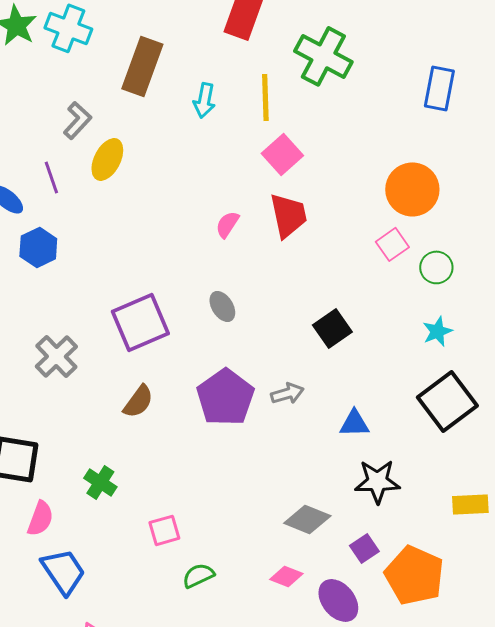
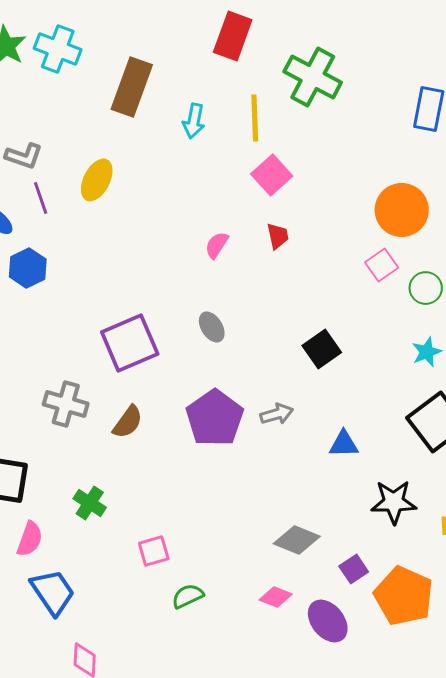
gray L-shape: (77, 120) -> (24, 156), moved, turned 66
red trapezoid: (288, 215) -> (278, 236), size x0.6
gray cross: (56, 356) -> (66, 404), moved, turned -30
black star: (377, 481) -> (394, 502), moved

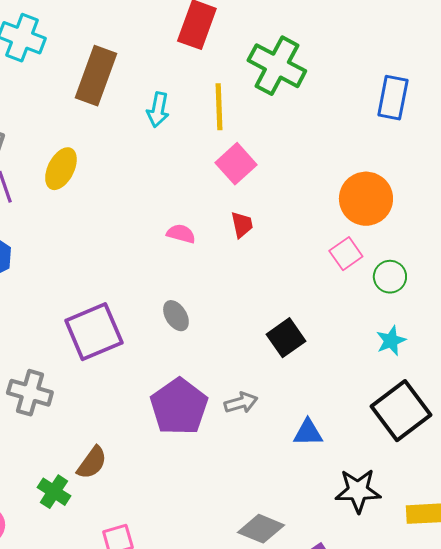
pink semicircle: (217, 245) -> (181, 234), turned 72
brown semicircle: (128, 422) -> (92, 463), moved

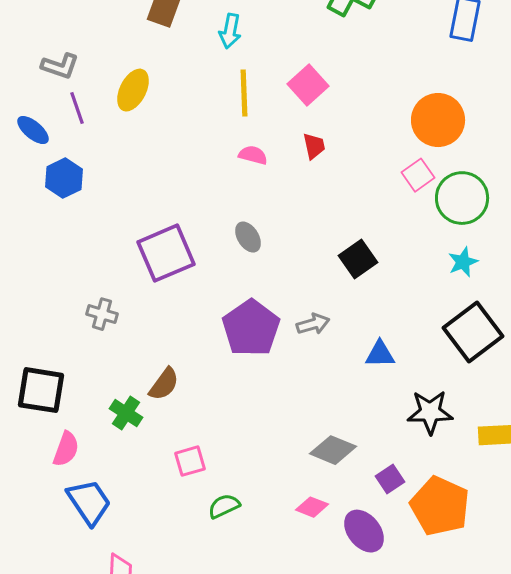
yellow line: (219, 107) -> (244, 93), moved
green circle: (390, 277) -> (462, 198), size x1.6
gray cross: (30, 393) -> (102, 314), size x0.7

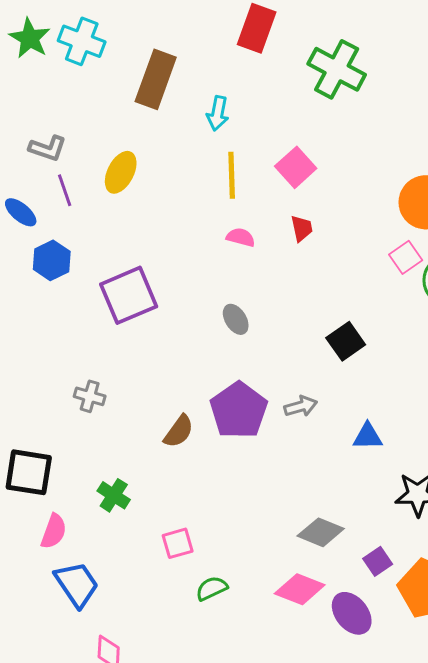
purple square: (166, 253) -> (129, 295), moved
brown semicircle: (164, 384) -> (179, 431), moved
pink diamond: (312, 507) -> (300, 589), size x1.5

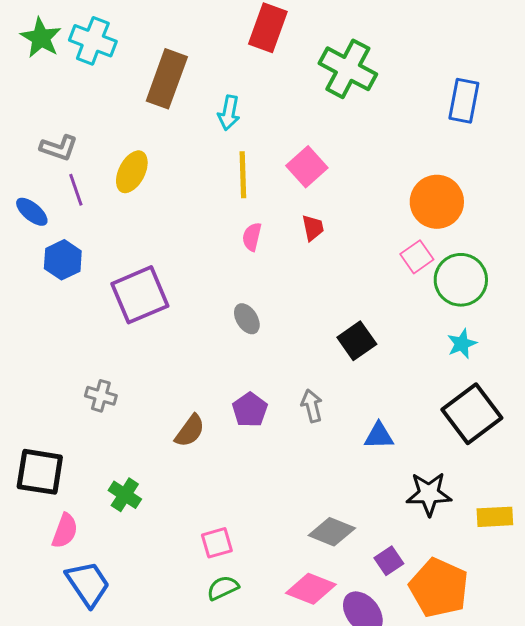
pink semicircle: (241, 237) -> (252, 237), turned -92
gray arrow: (301, 406) -> (312, 406), turned -88
purple pentagon: (239, 410) -> (250, 410), size x0.6
pink square: (178, 543) -> (217, 543), moved

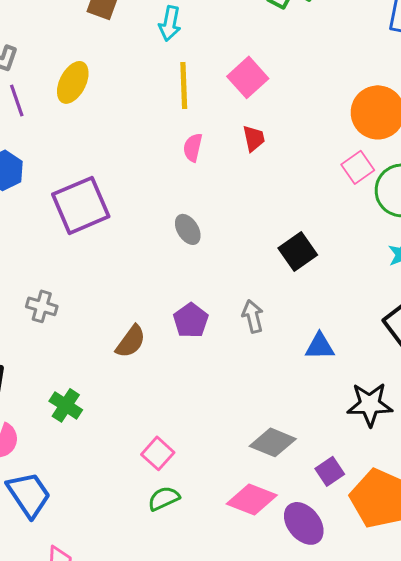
pink square: (217, 543) -> (158, 453), turned -32

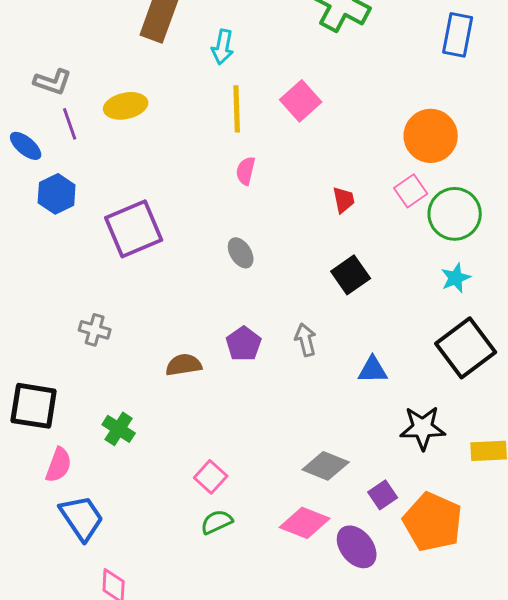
yellow ellipse: (73, 82) -> (126, 106), turned 51
red trapezoid: (254, 138) -> (344, 200), moved
brown semicircle: (131, 341) -> (184, 365), turned -135

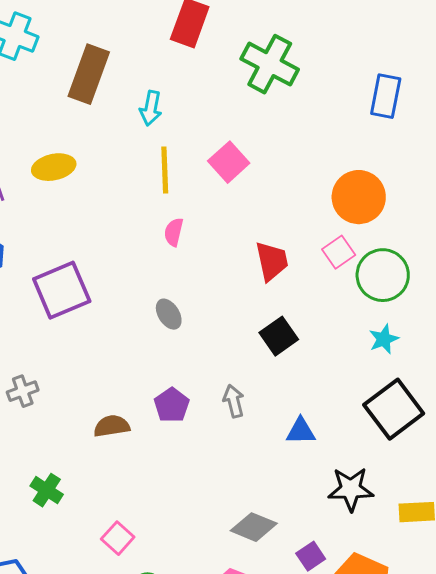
red trapezoid: (344, 200) -> (272, 261), size x1.5
gray cross: (95, 330) -> (23, 391), turned -36
pink square: (211, 477) -> (118, 538), moved

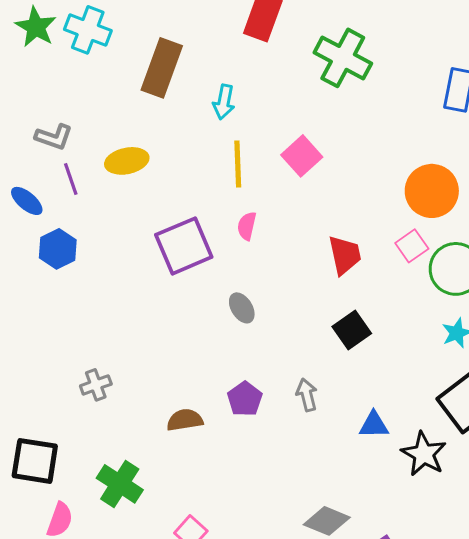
purple square: (62, 290) -> (184, 246), moved
black star: (351, 489) -> (424, 454), moved, turned 30
green cross: (47, 490) -> (120, 484), size x1.4

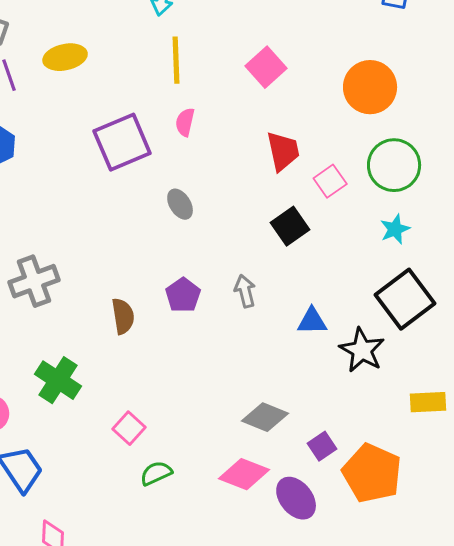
pink square: (302, 156) -> (266, 67), moved
pink square: (412, 246) -> (330, 181), moved
gray cross: (96, 385) -> (34, 281), size x1.6
brown semicircle: (185, 420) -> (123, 316), turned 90

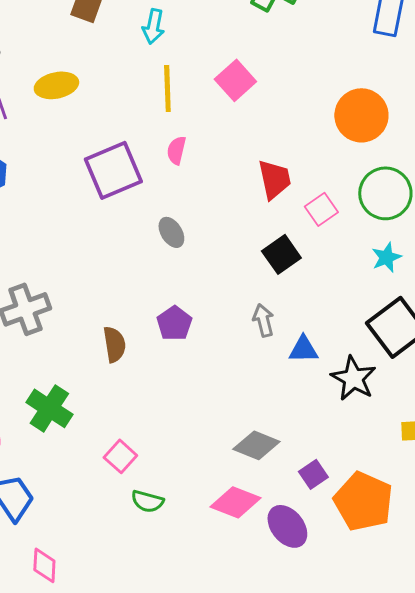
pink square: (266, 67) -> (235, 80), moved
gray arrow: (245, 291) -> (263, 320), moved
green semicircle: (156, 473) -> (147, 501), turned -140

